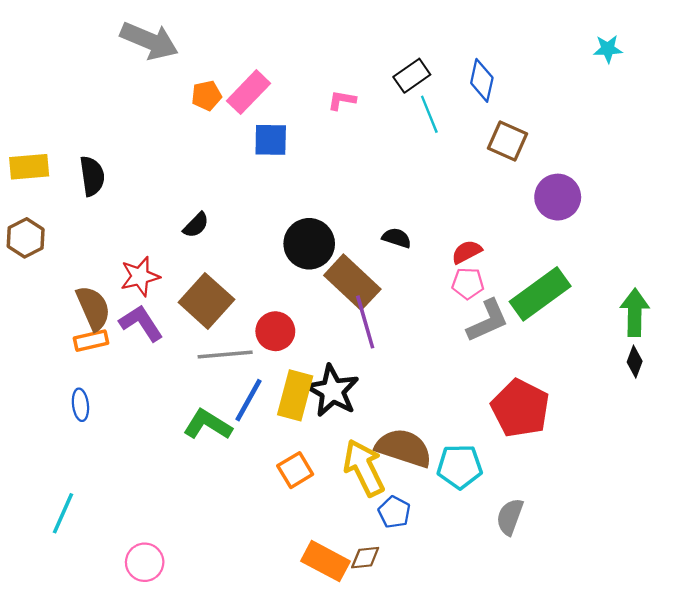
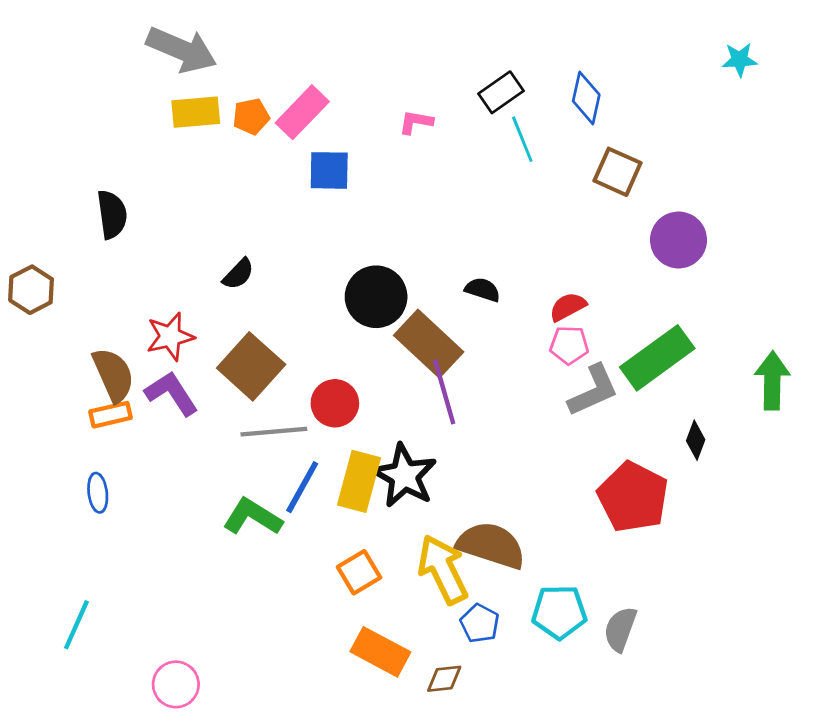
yellow rectangle: (29, 167) -> (196, 112), moved
black diamond: (635, 362) -> (696, 440), moved
cyan pentagon: (460, 467) -> (559, 612), moved
orange rectangle: (325, 561) -> (380, 652), moved

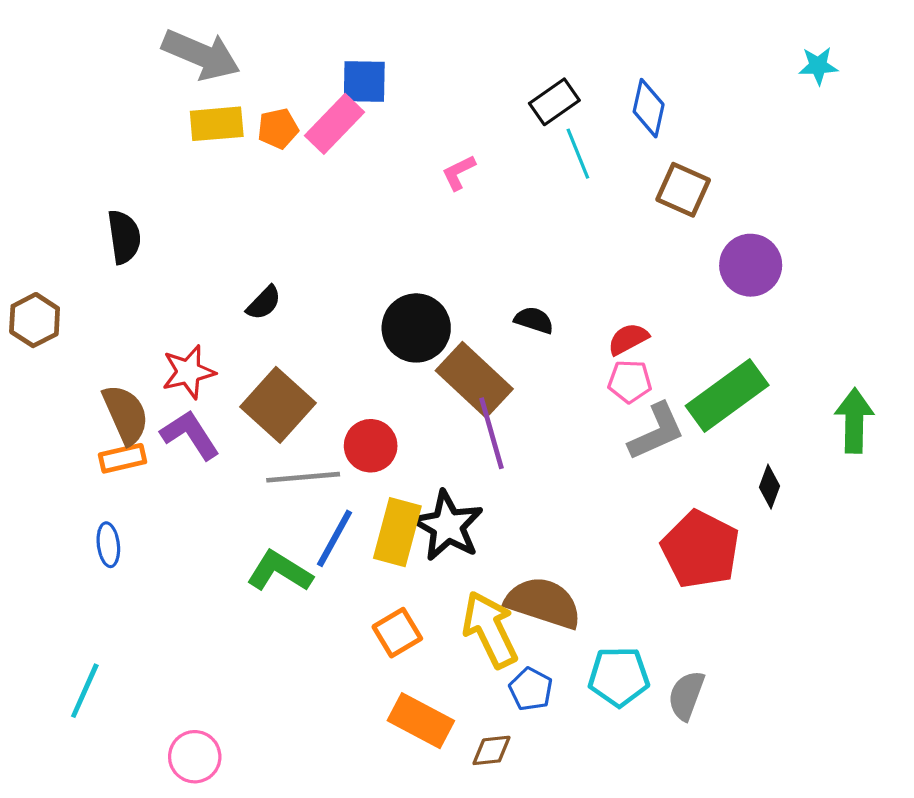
pink L-shape: (416, 122) -> (459, 173), moved, turned -36
blue square: (329, 170) -> (364, 81), moved

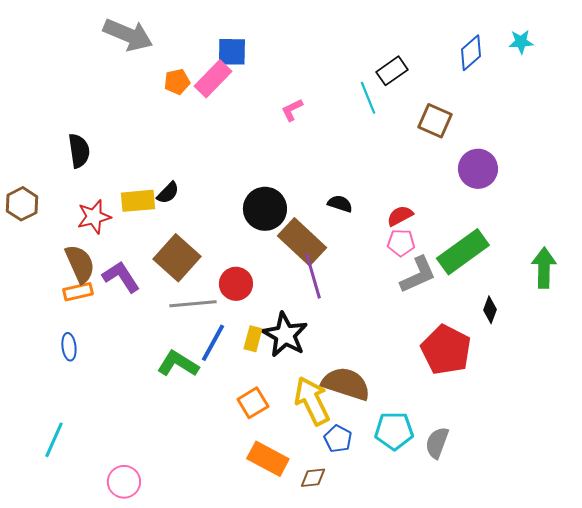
black rectangle: (554, 102) -> (392, 71), moved
blue diamond: (649, 108) -> (471, 53), moved, turned 36
yellow rectangle: (217, 124) -> (138, 201), moved
red star: (188, 372) -> (94, 217), moved
yellow rectangle: (397, 532) -> (253, 339), size x0.6

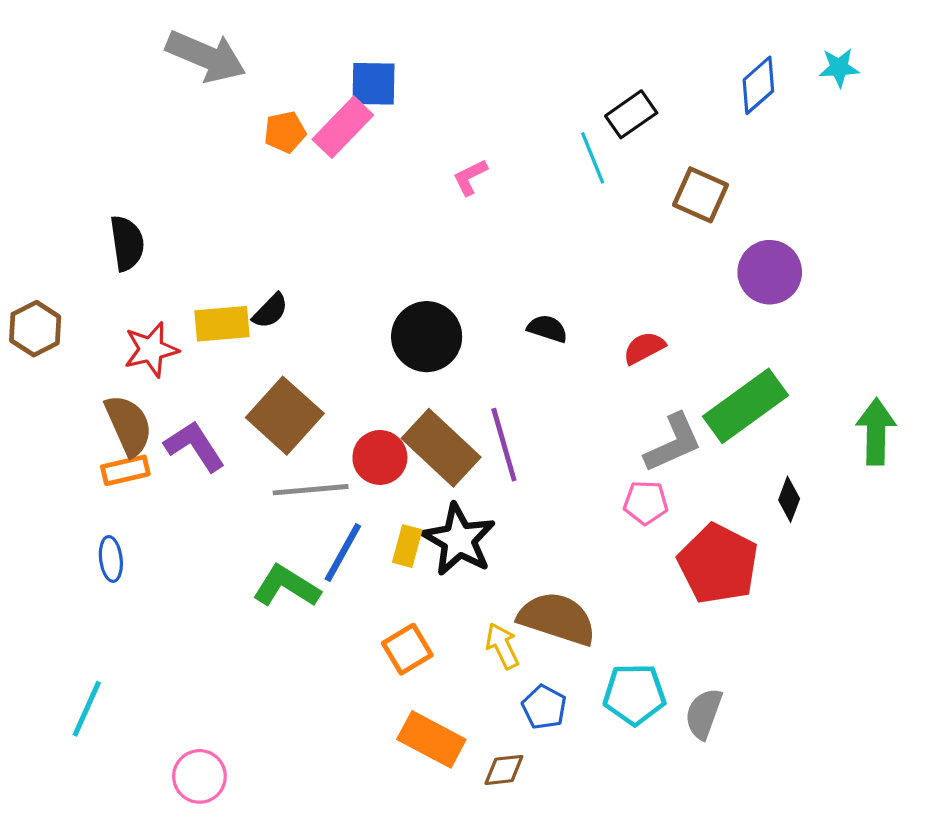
brown rectangle: (302, 242) -> (441, 448), moved
pink pentagon: (401, 243) -> (646, 503), moved
yellow arrow: (312, 401) -> (502, 646), size x0.6

